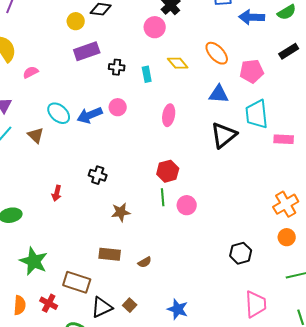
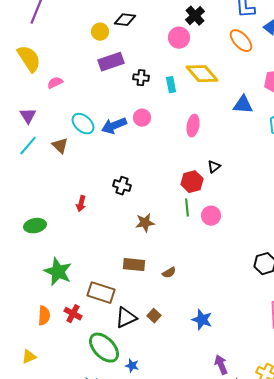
orange ellipse: (217, 53) -> (241, 41), moved
yellow diamond: (178, 63) -> (202, 74), size x1.5
black triangle: (224, 135) -> (214, 167), moved, size x0.5

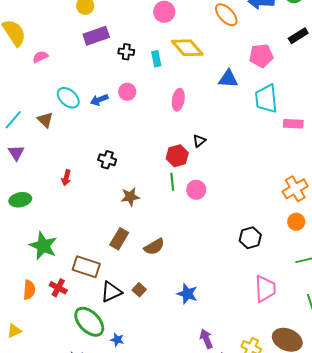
purple triangle: (28, 116) -> (16, 153), moved
blue arrow: (114, 126) -> (99, 100), size x0.7
brown rectangle: (134, 265) -> (119, 239), turned -65
brown semicircle: (169, 273) -> (154, 247), size x1.5

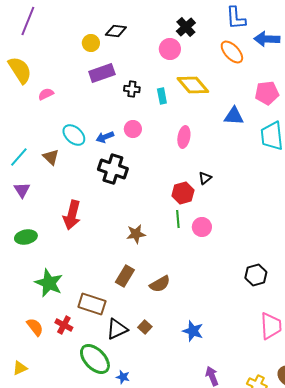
black cross: (107, 160) -> (113, 169), moved, size x1.6
red arrow: (66, 178) -> (72, 215), size x1.8
orange semicircle: (29, 290) -> (35, 327), turned -42

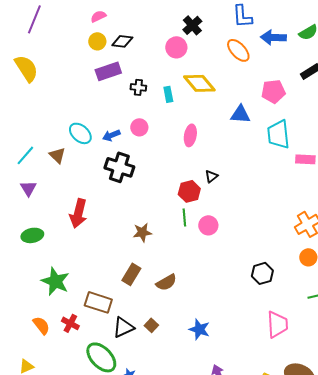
black diamond: (116, 31) -> (122, 41), moved
pink semicircle: (46, 94) -> (98, 16), moved

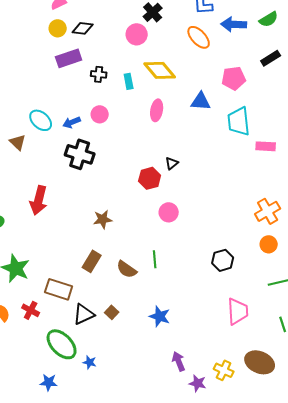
pink ellipse: (190, 135) -> (157, 110), moved
green line: (184, 217) -> (155, 259), moved
brown semicircle: (166, 282) -> (127, 269), turned 65

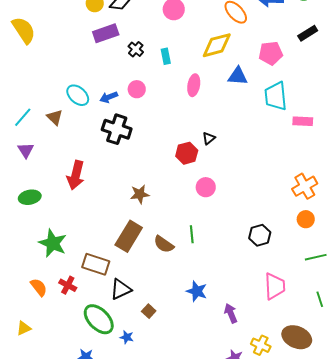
yellow diamond: (160, 70) -> (217, 45), moved, turned -64
black cross: (99, 74) -> (136, 49), turned 35
brown rectangle: (92, 261) -> (129, 236), size x1.4
brown square: (112, 312) -> (149, 311), moved
purple arrow: (179, 361) -> (231, 313), moved

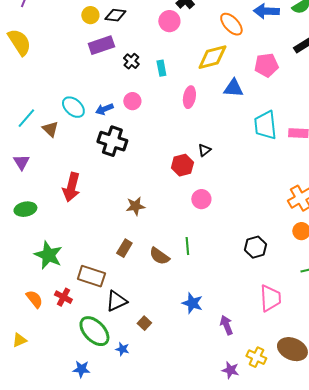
cyan trapezoid: (276, 96) -> (265, 125), moved
cyan line: (23, 117) -> (26, 118), moved
brown rectangle: (129, 236) -> (124, 248), size x0.6

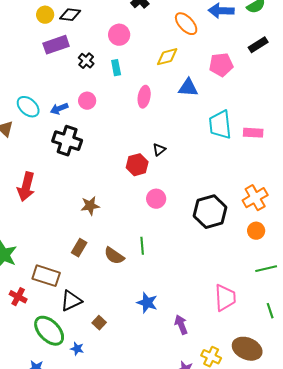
pink circle: (169, 21) -> (119, 35), moved
yellow diamond: (212, 57) -> (167, 57), size x0.7
black hexagon: (255, 247) -> (210, 212), moved, size x1.5

